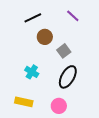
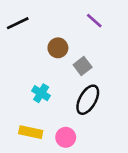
black line: (33, 18) -> (18, 23), moved
pink circle: (59, 106) -> (66, 137), moved

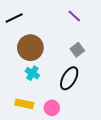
brown circle: (58, 48) -> (30, 48), moved, size x1.6
gray square: (83, 66) -> (77, 50), moved

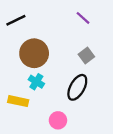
yellow rectangle: (24, 104) -> (18, 101), moved

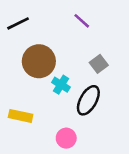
purple line: (83, 18) -> (82, 21), moved
cyan cross: (36, 82) -> (61, 85), moved

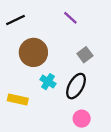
cyan cross: (61, 85) -> (48, 82), moved
pink circle: (66, 138) -> (82, 119), moved

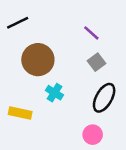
purple line: (70, 18) -> (91, 33), moved
black ellipse: (76, 86) -> (104, 98), moved

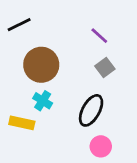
cyan cross: (54, 93) -> (43, 101), moved
black ellipse: (104, 98) -> (91, 110), moved

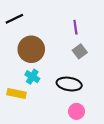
purple line: (99, 36) -> (75, 27), turned 40
black ellipse: (91, 110) -> (69, 84), turned 70

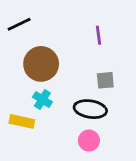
gray square: (80, 51) -> (105, 80), moved, turned 32
pink circle: (77, 111) -> (89, 141), moved

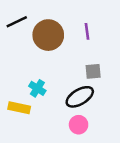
brown circle: (41, 64) -> (48, 35), moved
black ellipse: (90, 109) -> (80, 97), turned -40

